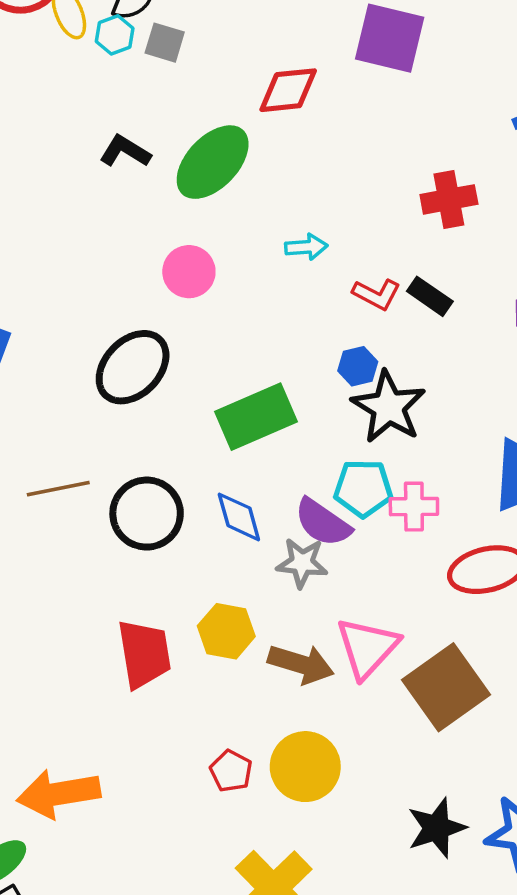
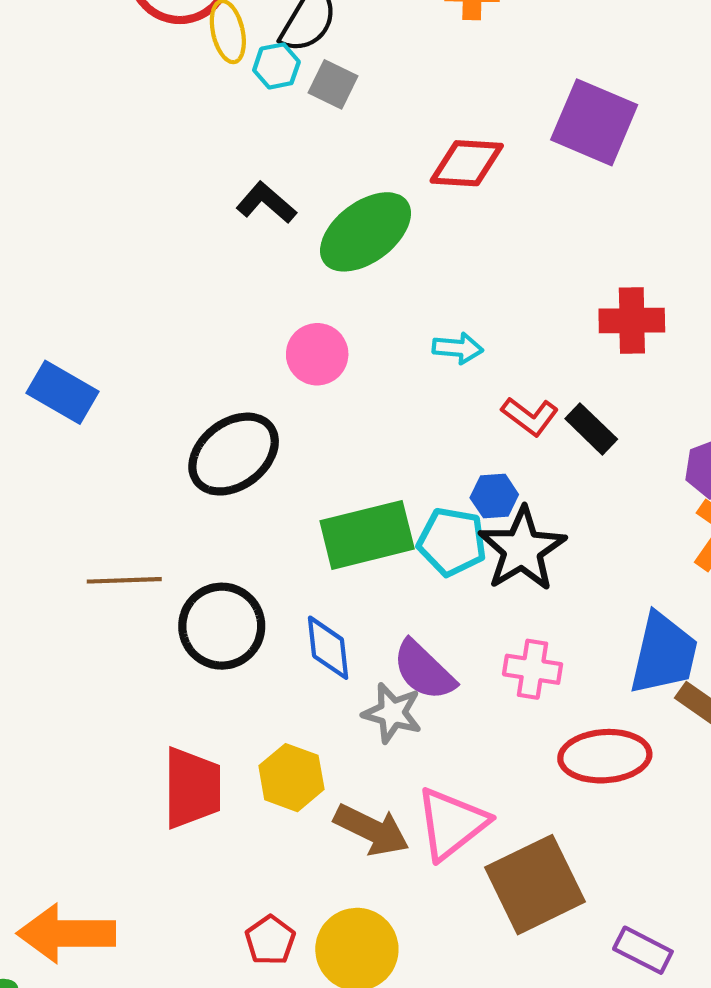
cyan pentagon: (363, 488) -> (452, 542), moved

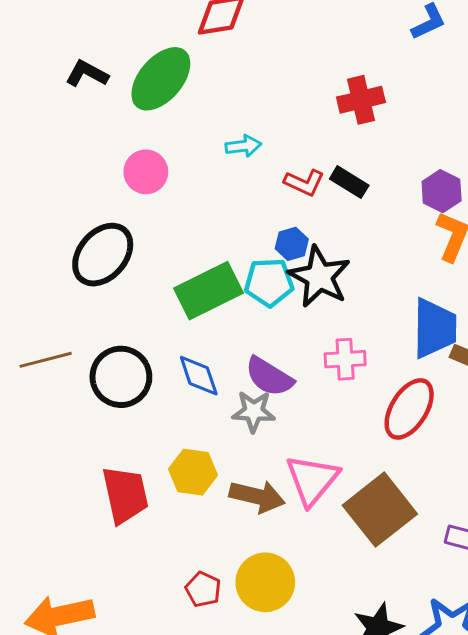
red ellipse: (605, 756) -> (409, 409), turned -42

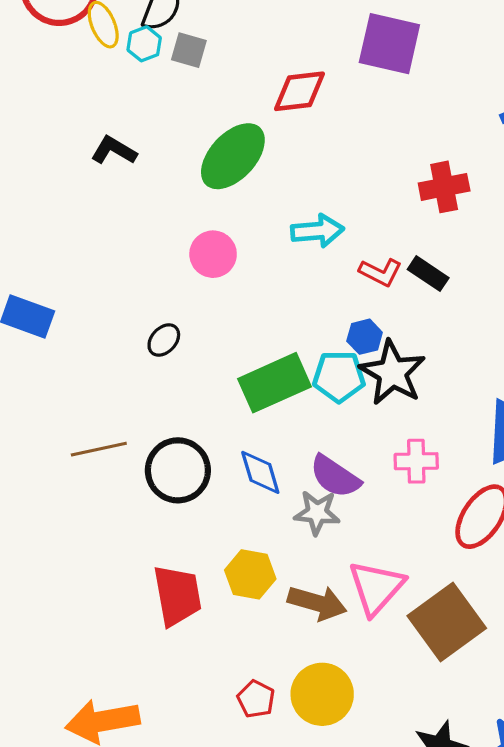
black L-shape: (87, 74) -> (114, 150), moved
cyan arrow: (243, 146) -> (317, 231), size x1.4
black ellipse: (103, 255) -> (164, 340), size x0.5

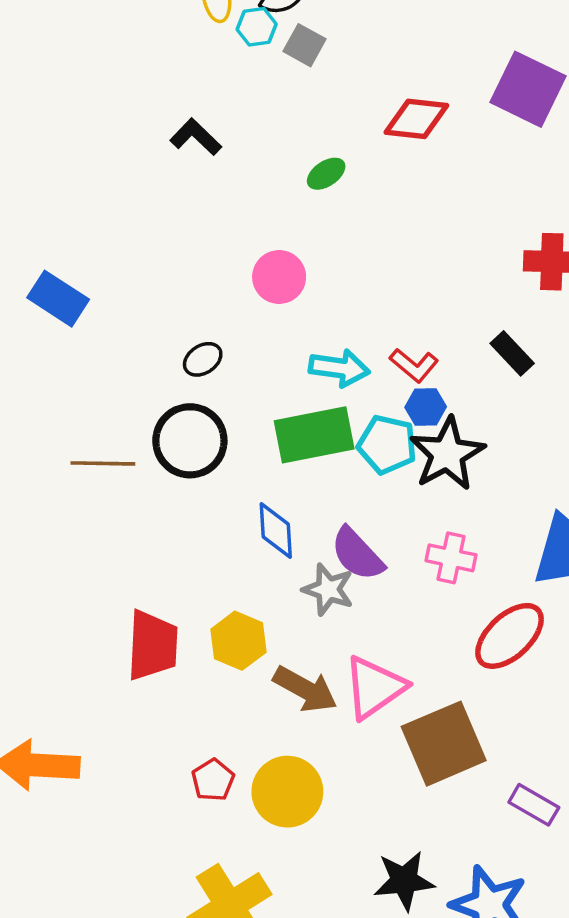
green ellipse: (233, 156) -> (326, 174), size x0.5
cyan arrow: (317, 231) -> (339, 368), moved
red L-shape: (381, 272) -> (414, 365), moved
black circle: (178, 470) -> (190, 441), moved

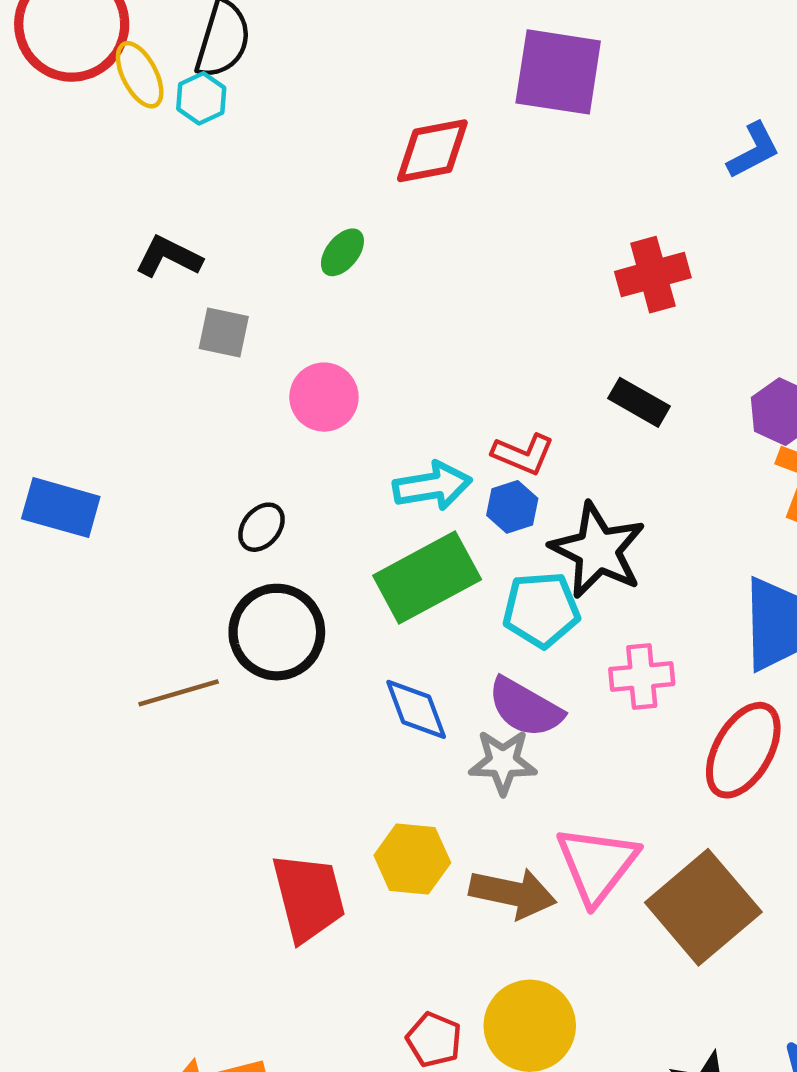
gray square: (305, 45) -> (224, 332), moved
blue hexagon: (426, 407) -> (512, 507), moved
cyan pentagon: (387, 444) -> (541, 610), moved

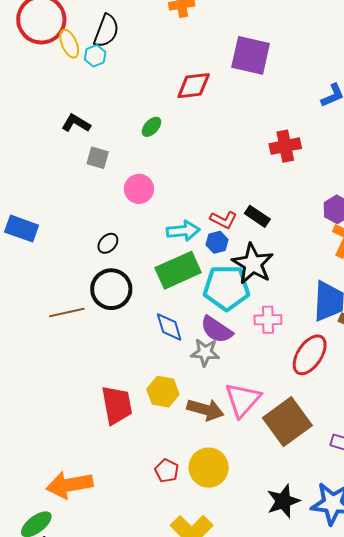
black rectangle: (639, 402) -> (257, 216), moved
cyan pentagon: (541, 610) -> (226, 288), size x1.4

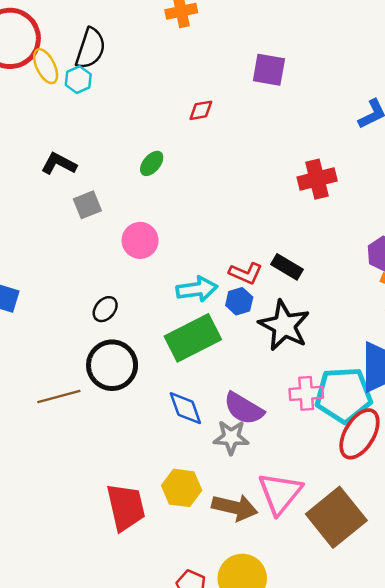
purple square: (251, 55) -> (269, 70), size x0.7
red diamond: (194, 86) -> (201, 110), size x0.6
gray square: (98, 158) -> (87, 205), turned -35
cyan pentagon: (226, 288) -> (344, 395), moved

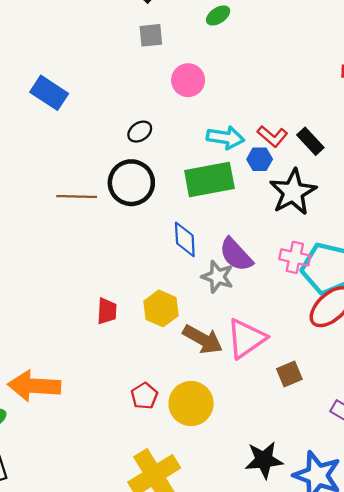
red trapezoid: (126, 507) -> (107, 311), size x0.6
brown square: (336, 517) -> (289, 374), size x0.5

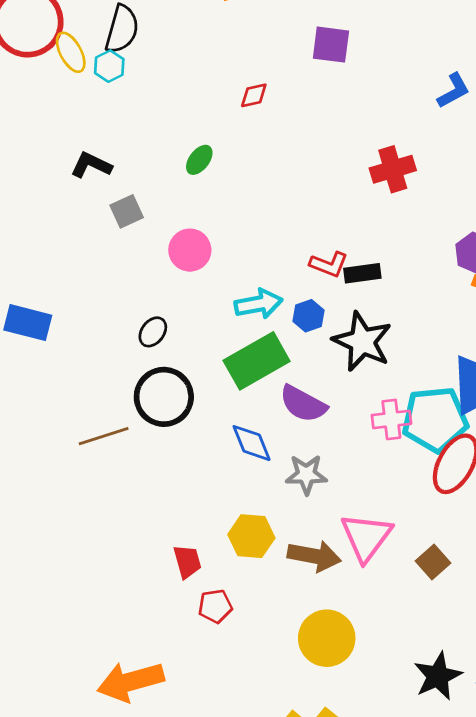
red L-shape: (272, 136) -> (329, 264), moved
black rectangle: (310, 141) -> (362, 273), turned -36
purple semicircle: (236, 255) -> (303, 404), moved
red pentagon: (144, 396) -> (215, 606), moved, turned -30

